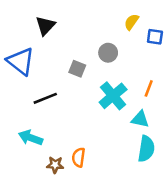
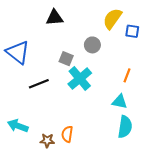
yellow semicircle: (131, 22) -> (112, 19), size x1.5
black triangle: (45, 26) -> (55, 18), moved, turned 42
cyan cross: (113, 96) -> (80, 79), moved
cyan arrow: (30, 138) -> (18, 126), moved

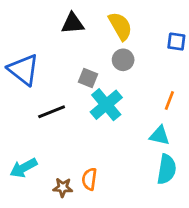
yellow semicircle: (112, 19) -> (120, 26), moved, turned 115
cyan arrow: (18, 126) -> (23, 168), turned -48

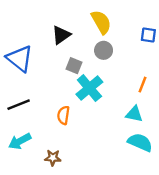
black triangle: (73, 23) -> (61, 35), moved, turned -30
black line: (52, 112) -> (19, 105), moved
cyan semicircle: (167, 169) -> (140, 142), turned -75
orange semicircle: (89, 179) -> (63, 115), moved

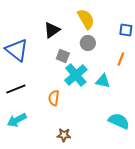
orange line: (142, 85) -> (121, 59), moved
cyan triangle: (134, 114) -> (103, 81), moved
brown star: (53, 158) -> (64, 135), moved

